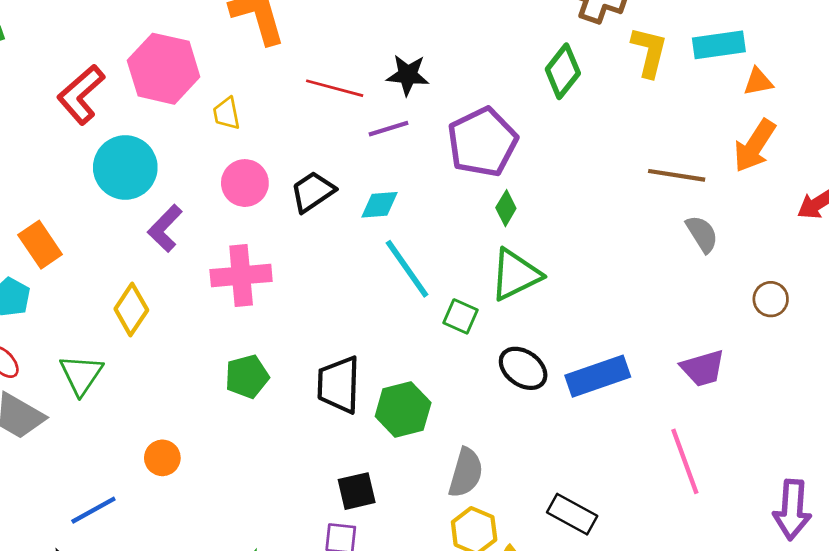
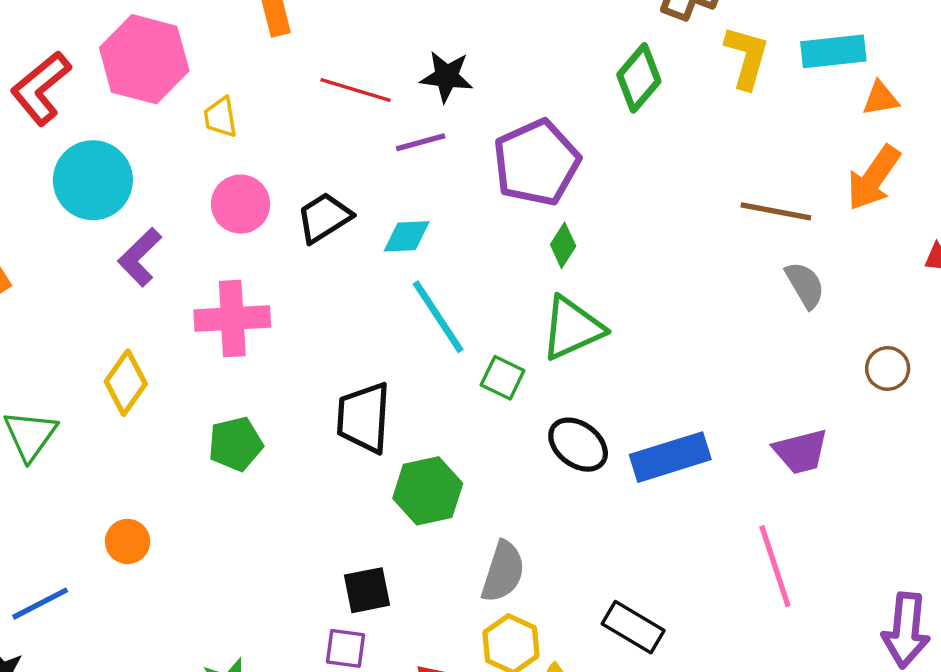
yellow diamond: (131, 310) -> (126, 383), moved
black trapezoid: (339, 385) -> (364, 418), moved

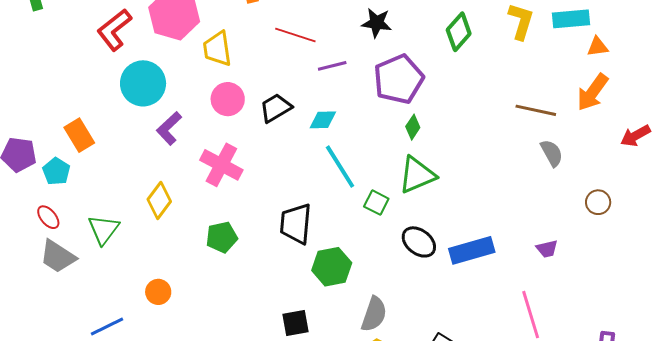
black star: (447, 76) -> (377, 23), moved
yellow trapezoid: (220, 117) -> (217, 49), size x1.5
pink cross: (232, 319) -> (221, 165), turned 30
purple trapezoid: (801, 451) -> (547, 249), size x0.7

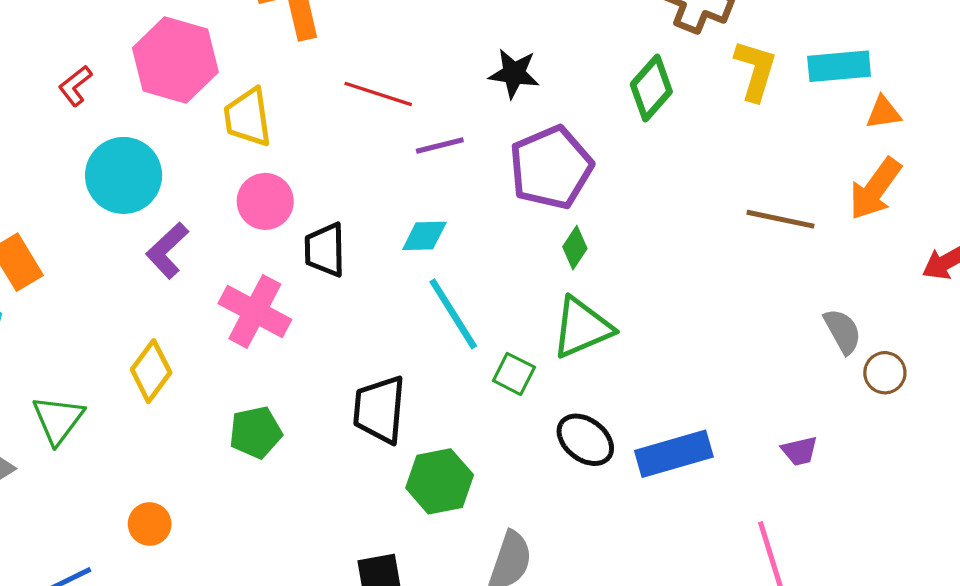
red L-shape: (114, 30) -> (75, 86), size x0.6
black trapezoid: (276, 108) -> (325, 250), moved, turned -60
gray semicircle: (552, 153) -> (843, 331), moved

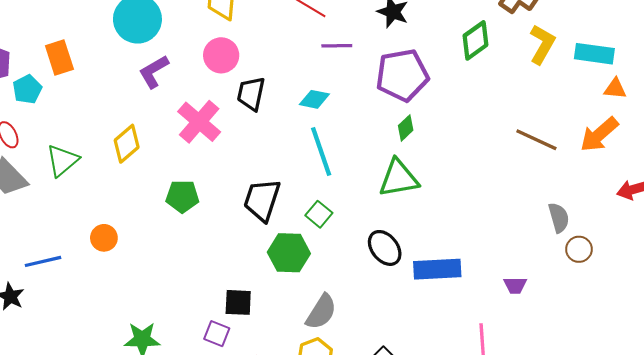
green square: (514, 374) -> (319, 214), moved

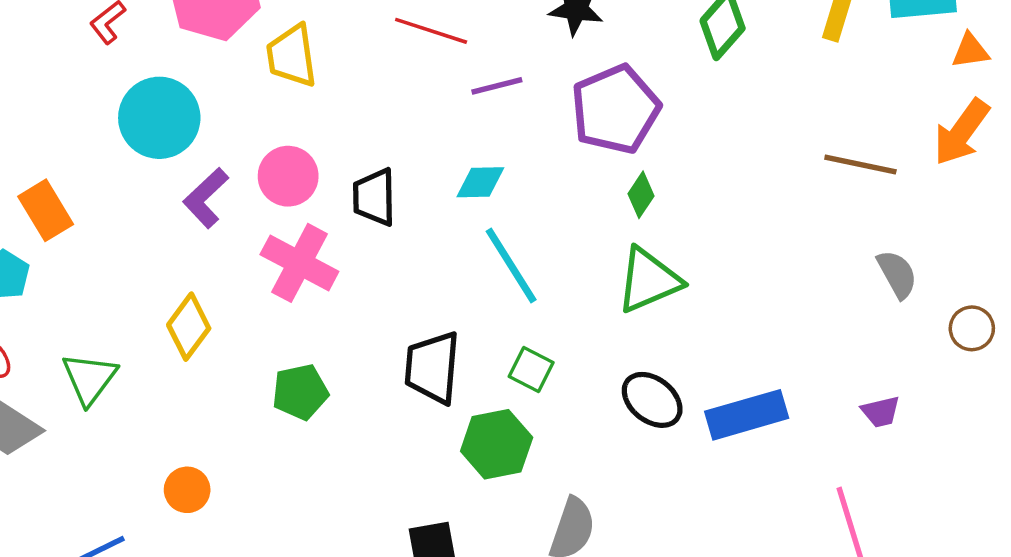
pink circle: (221, 55) -> (288, 176), moved
gray semicircle: (559, 218) -> (897, 274), moved

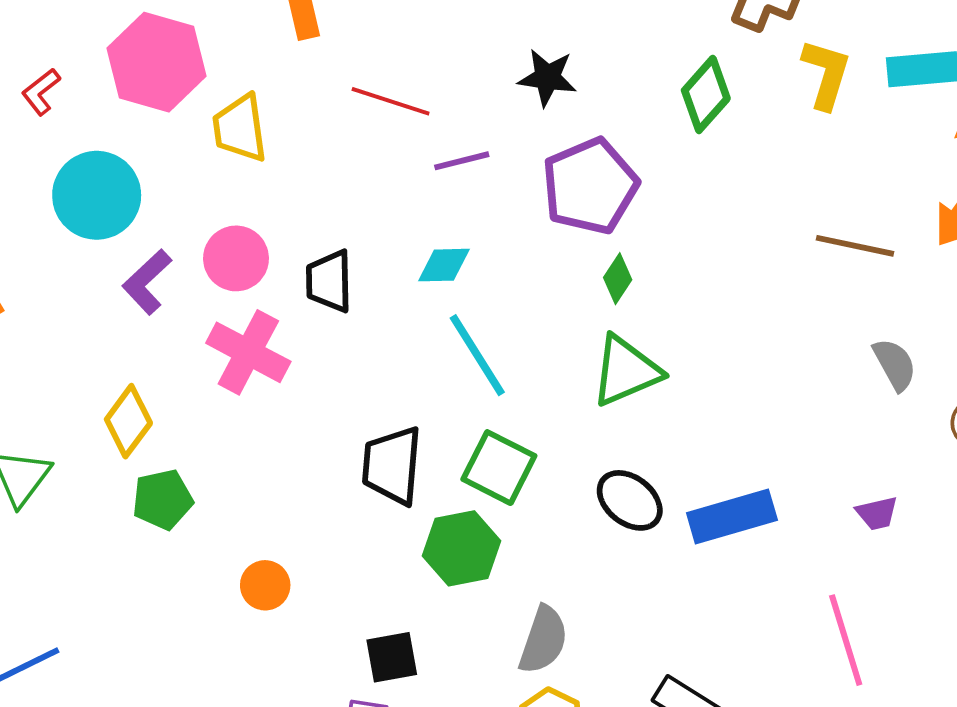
green square: (531, 369) -> (499, 468), size x1.5
green pentagon: (300, 392) -> (163, 499), moved
orange circle: (187, 490) -> (265, 585), moved

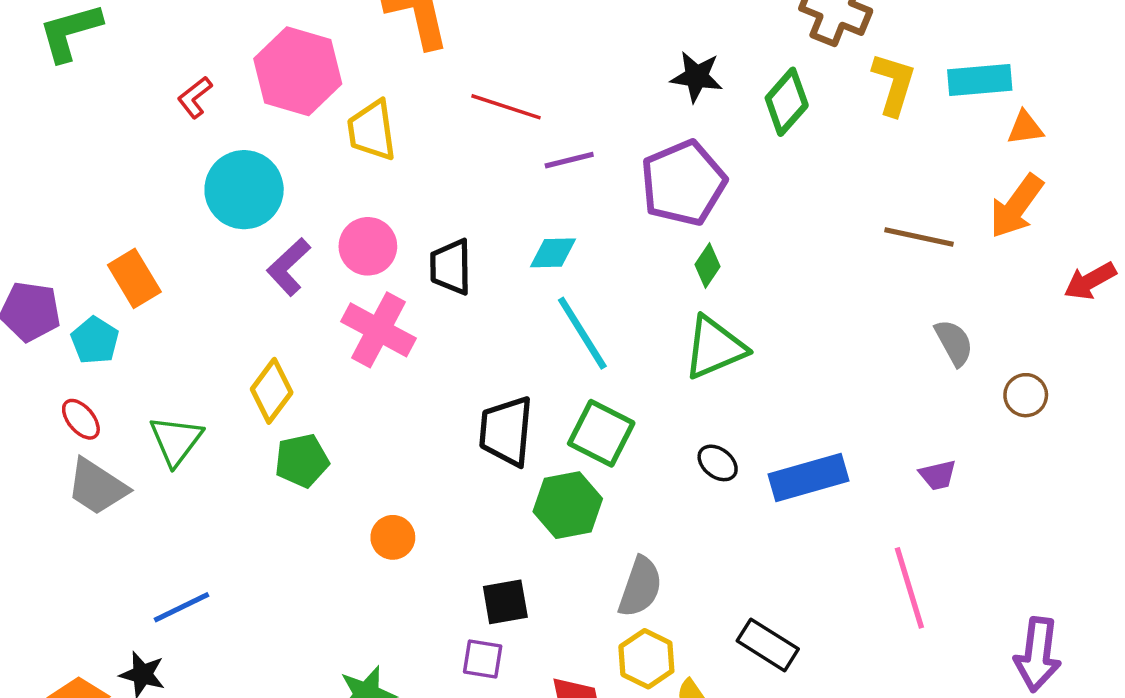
black star: (547, 78) -> (697, 77), moved
black ellipse: (630, 500) -> (718, 463), size x0.7

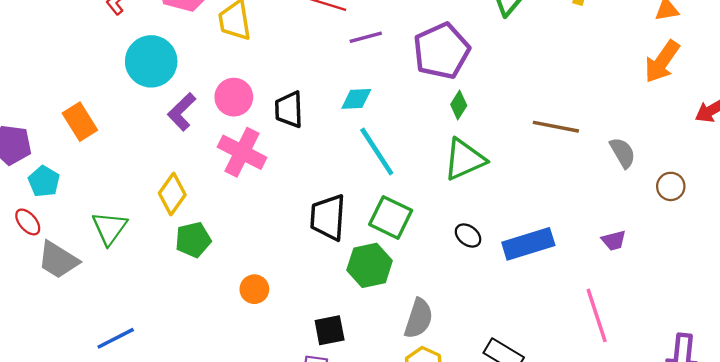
brown line: (919, 237) -> (556, 127), moved
cyan pentagon: (95, 340) -> (44, 181), moved
red ellipse: (81, 419) -> (28, 222), moved

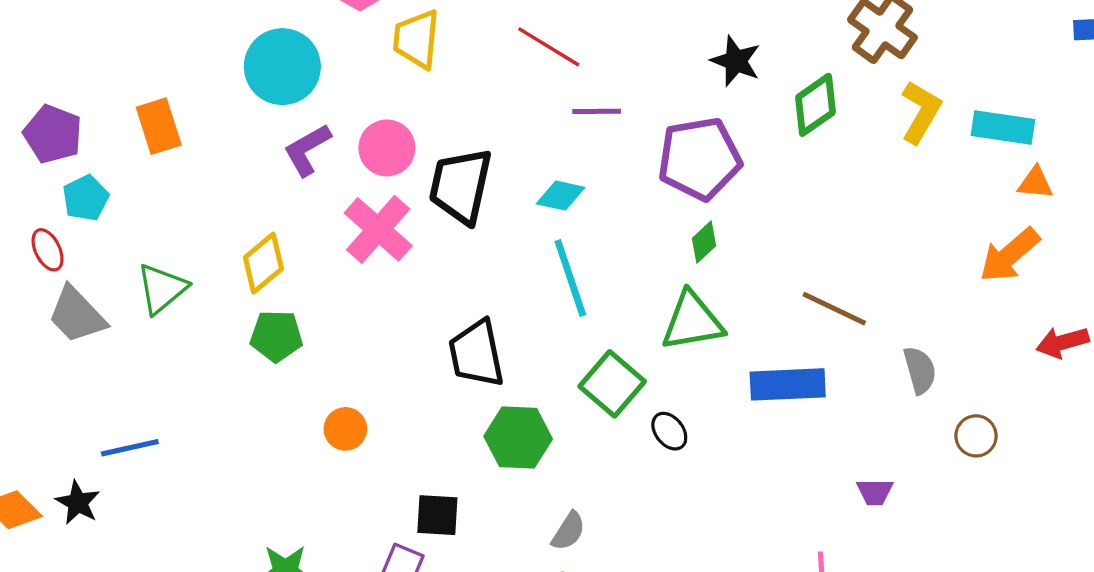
black trapezoid: (289, 110) -> (461, 186), size x1.4
black trapezoid: (328, 217) -> (476, 354), turned -30
green square: (391, 217) -> (612, 384), moved
blue rectangle: (528, 244) -> (788, 384), moved
gray semicircle: (419, 318) -> (568, 531), size x0.7

